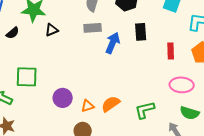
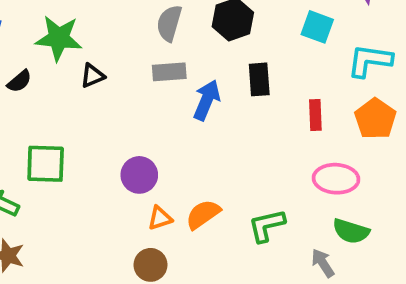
purple circle: (63, 98) -> (139, 175), moved

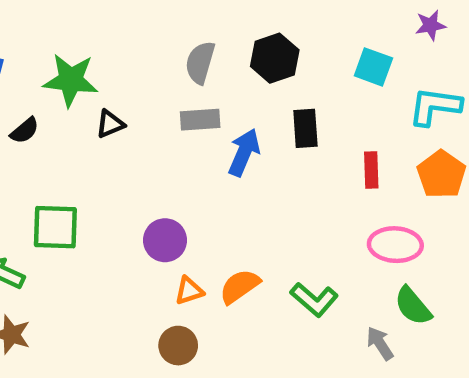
green L-shape: (267, 226) -> (314, 299), turned -126
green semicircle: (351, 231) -> (413, 306), turned 33

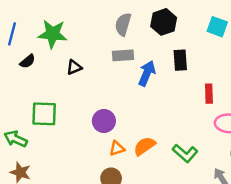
black triangle: (110, 124) -> (74, 67), moved
red rectangle: (371, 170) -> (209, 94), moved

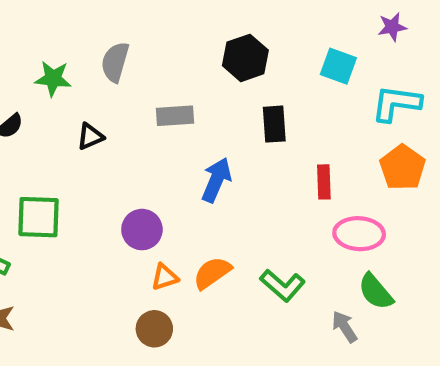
gray semicircle: (123, 24) -> (115, 62), moved
green star: (53, 34) -> (53, 79), size x0.7
blue arrow: (147, 73) -> (216, 180), moved

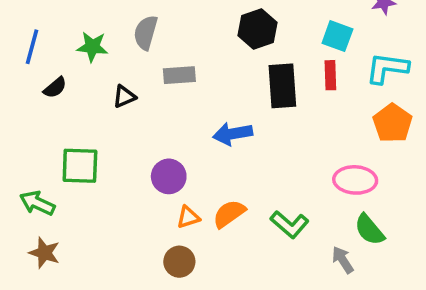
gray rectangle: (175, 116) -> (179, 75), moved
black rectangle: (274, 124) -> (282, 86), size x1.4
blue arrow: (216, 180) -> (233, 134), turned -123
red rectangle: (324, 182) -> (330, 75), moved

